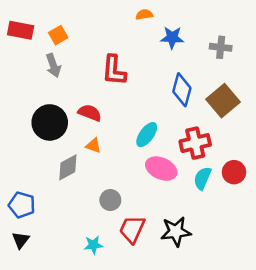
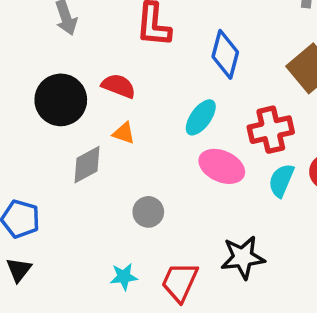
blue diamond: (182, 90) -> (225, 54), moved
red trapezoid: (132, 229) -> (180, 282), moved

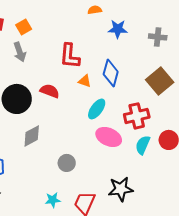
orange triangle: (124, 133) -> (85, 81), moved

